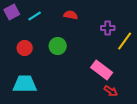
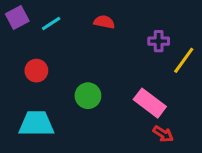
green circle: (58, 46) -> (88, 96), moved

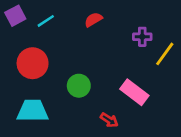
red semicircle: (104, 22) -> (93, 20), turned -42
red circle: (36, 71) -> (33, 63), size x1.5
red arrow: (163, 134) -> (109, 120), moved

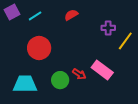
red circle: (33, 63) -> (39, 48), moved
green circle: (79, 86) -> (60, 80), moved
red arrow: (109, 120) -> (79, 74), moved

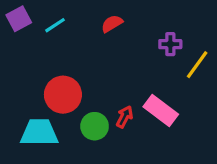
red circle: (39, 48) -> (63, 95), moved
red arrow: (79, 74) -> (125, 117), turned -96

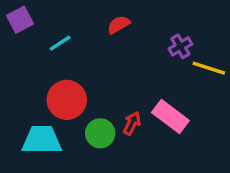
cyan line: (55, 25) -> (60, 43), moved
purple cross: (170, 44) -> (180, 46), turned -30
yellow line: (197, 65) -> (209, 68), turned 72

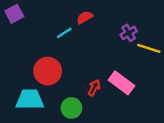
cyan line: (60, 43) -> (64, 33), moved
green circle: (100, 133) -> (71, 108), moved

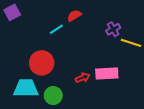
pink rectangle: (121, 83) -> (107, 73), turned -40
red arrow: (94, 88) -> (83, 78), turned 40
green circle: (71, 108) -> (53, 96), moved

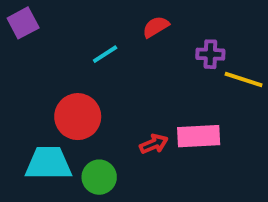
red semicircle: (74, 16) -> (156, 27), moved
purple cross: (113, 29) -> (210, 54), turned 32

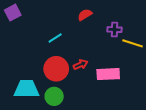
cyan line: (105, 54) -> (55, 38), moved
red circle: (78, 117) -> (56, 69), moved
red arrow: (154, 144) -> (81, 65), moved

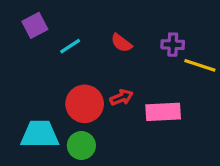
purple square: (13, 13) -> (35, 25), moved
red semicircle: (85, 15) -> (121, 43), moved, turned -112
cyan line: (55, 38) -> (70, 46), moved

